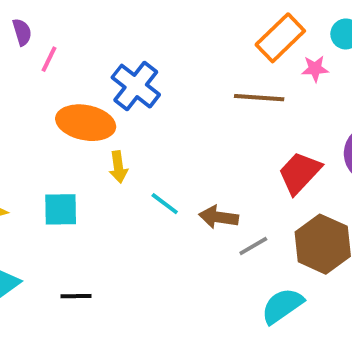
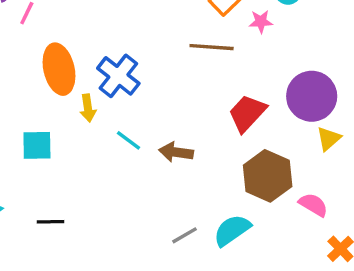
blue cross: (136, 86) -> (118, 76), moved
orange ellipse: (86, 123) -> (59, 69), turned 66
gray line: (253, 246) -> (184, 235), moved

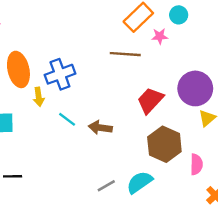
blue cross: (118, 76) -> (60, 74), turned 32
pink semicircle: (313, 205) -> (196, 164), turned 60

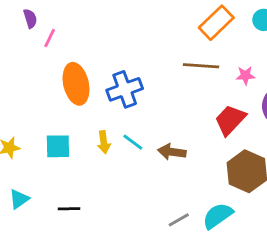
pink star: (160, 36) -> (245, 75), moved
yellow arrow: (39, 97) -> (104, 142), moved

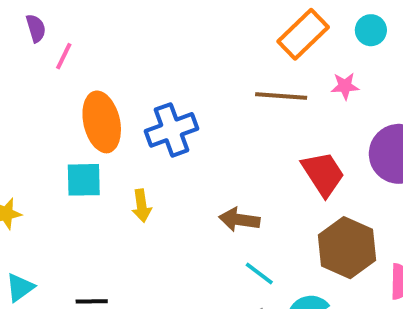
pink star: (245, 75) -> (345, 86), moved
red trapezoid: (230, 120) -> (323, 174), turned 104
cyan line: (133, 142) -> (259, 273), moved
cyan square: (58, 146) -> (84, 180), moved

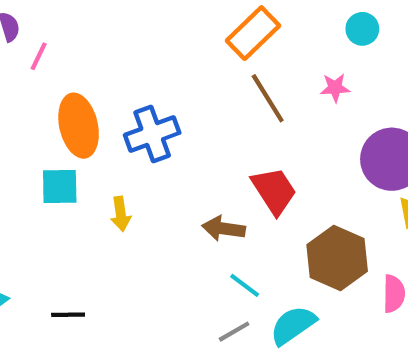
orange rectangle: (303, 34) -> (253, 33), moved
brown line: (281, 96) -> (268, 98), turned 54
red trapezoid: (323, 174) -> (274, 191), moved

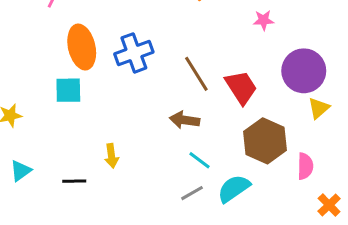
brown line: (268, 98) -> (196, 74), moved
red trapezoid: (274, 191) -> (241, 87), moved
yellow arrow: (121, 214) -> (112, 156), moved

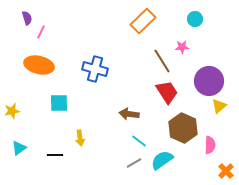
orange ellipse: (82, 47) -> (39, 65), moved, turned -64
blue cross: (134, 53) -> (95, 69), turned 35
brown line: (196, 74) -> (162, 61), moved
cyan square: (68, 90) -> (59, 103), moved

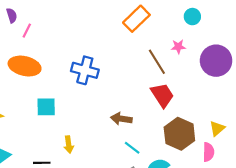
purple circle: (209, 81) -> (216, 61), moved
yellow triangle: (219, 106) -> (217, 128), moved

